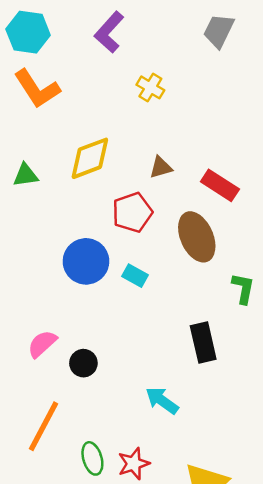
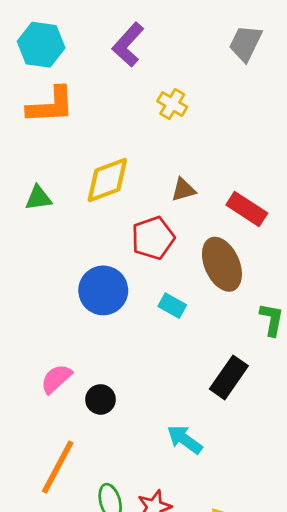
orange L-shape: (37, 89) -> (51, 105), turned -60
cyan rectangle: (135, 276) -> (172, 306), moved
black rectangle: (203, 343) -> (229, 377), turned 48

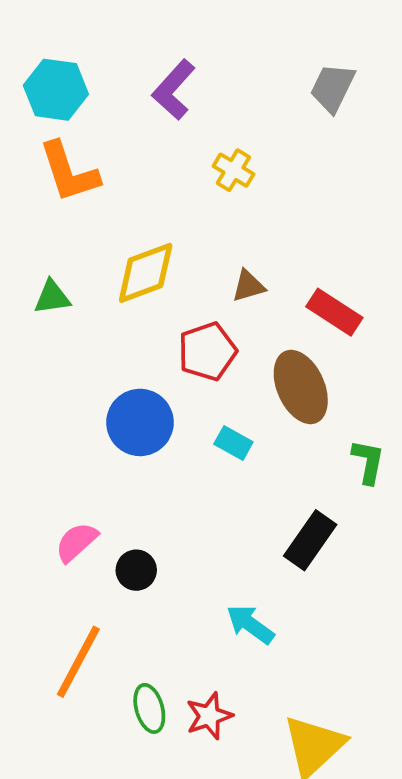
orange L-shape: (51, 105) -> (69, 172), turned 75

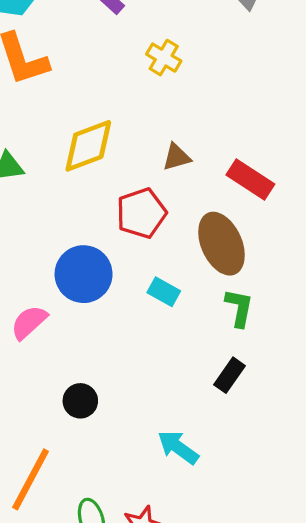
green L-shape: (368, 462) -> (239, 308), moved
black rectangle: (310, 540) -> (230, 375), size x0.7
pink semicircle: (76, 542) -> (29, 322), moved

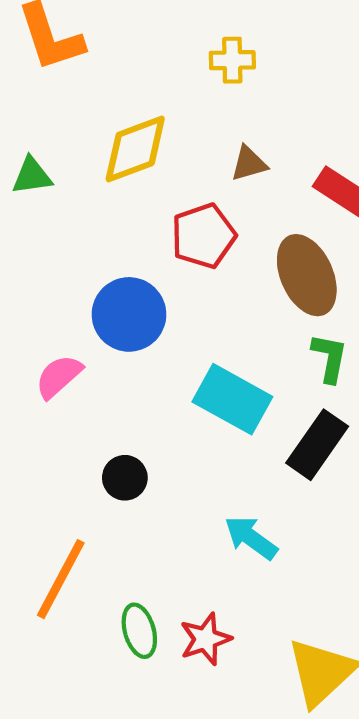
yellow cross: (164, 58) -> (232, 60), moved, turned -32
cyan rectangle: (164, 292) -> (232, 399), moved, size x1.8
black rectangle: (230, 375) -> (317, 445), size x1.5

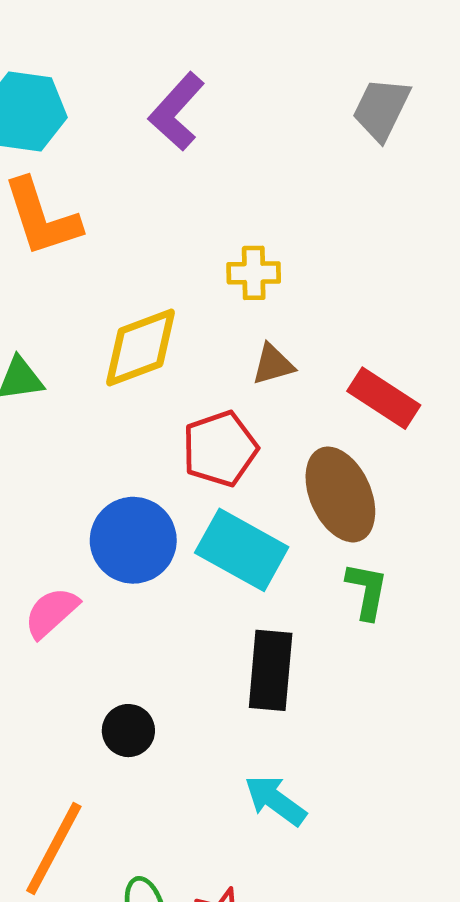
yellow cross: (232, 60) -> (254, 273), moved
cyan rectangle: (232, 399) -> (242, 550), moved
black rectangle: (317, 445) -> (271, 670), moved, turned -30

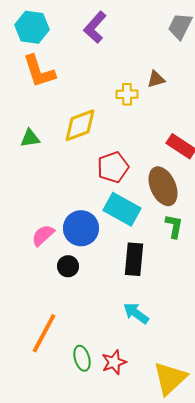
brown triangle: (273, 364) -> (156, 79), moved
blue circle: (133, 540) -> (81, 228), moved
black circle: (128, 731) -> (68, 266), moved

